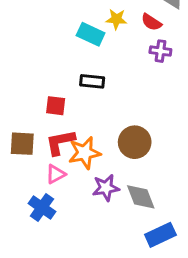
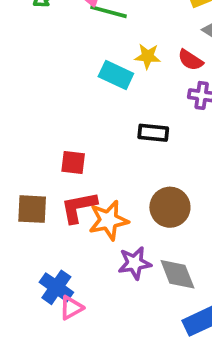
black rectangle: (92, 81) -> (153, 133), moved
pink triangle: (56, 174) -> (71, 308), moved

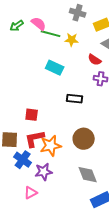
yellow star: (148, 56) -> (72, 40), moved
purple star: (135, 263) -> (44, 172), moved
blue cross: (56, 287) -> (23, 160), moved

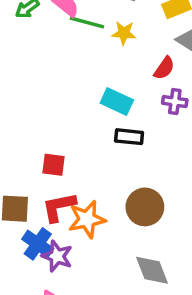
red semicircle: (95, 60) -> (164, 68), turned -88
cyan rectangle: (55, 68) -> (117, 102), moved
purple star: (44, 172) -> (57, 256), moved, turned 30

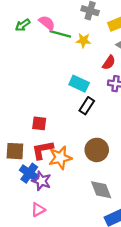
black rectangle: (129, 137) -> (87, 106), turned -63

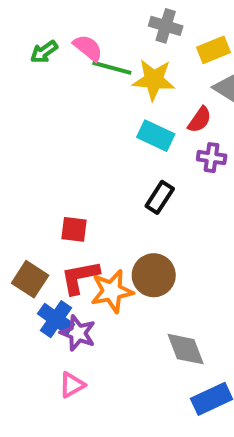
yellow star: (83, 40) -> (154, 80), size x1.5
cyan rectangle: (79, 84) -> (156, 136), moved
brown circle: (97, 150) -> (154, 275), moved
brown square: (15, 151) -> (30, 279), turned 30

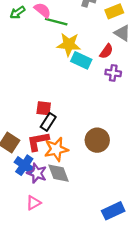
yellow star: (154, 80) -> (69, 44), moved
black rectangle: (160, 197) -> (48, 122), moved
red square: (74, 229) -> (44, 108), moved
brown circle: (154, 275) -> (97, 140), moved
gray diamond: (186, 349) -> (58, 173), moved

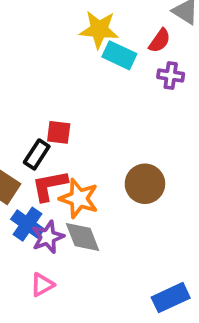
black rectangle: (48, 122) -> (37, 154), moved
orange star: (56, 149) -> (79, 198), turned 30
purple star: (37, 173) -> (48, 237), turned 30

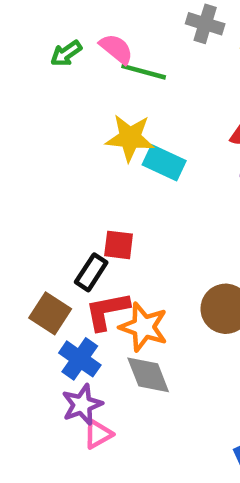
yellow star: (99, 30) -> (130, 138), moved
cyan rectangle: (119, 55) -> (164, 163), moved
purple star: (48, 237) -> (82, 404), moved

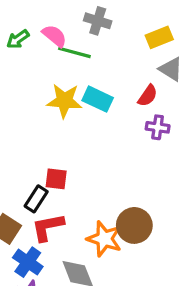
gray cross: (205, 24) -> (98, 21), moved
cyan rectangle: (164, 163) -> (98, 99), moved
orange star: (144, 327) -> (104, 239), moved

